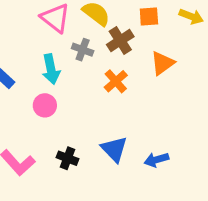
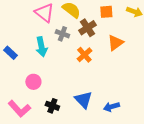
pink circle: (45, 105) -> (33, 82), moved

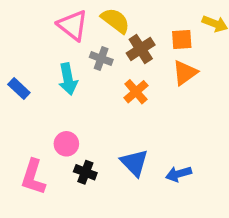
orange square: (106, 12) -> (182, 40), moved
pink circle: (33, 82) -> (66, 144), moved
pink L-shape: (19, 109) -> (33, 177), turned 60

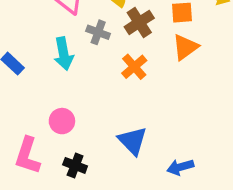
black cross: (85, 172) -> (75, 165), moved
blue arrow: (179, 174) -> (180, 167), moved

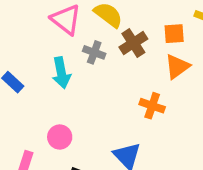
orange cross: (134, 67) -> (152, 106), moved, turned -30

